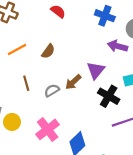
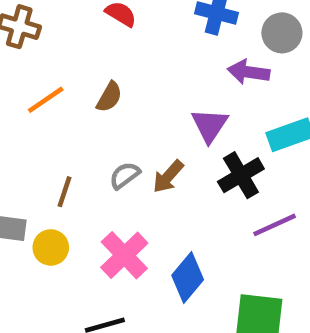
brown arrow: (73, 82) -> (168, 176), moved
brown line: (26, 83) -> (64, 192), moved, turned 40
black cross: (109, 96) -> (241, 175), turned 35

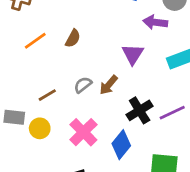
black cross: (241, 175) -> (140, 110), moved
brown line: (64, 192) -> (47, 95), turned 42

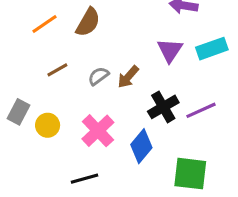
brown semicircle: (73, 38) -> (88, 22), size x1.4
purple triangle: (133, 54) -> (170, 50), moved
brown line: (47, 95) -> (57, 70), moved
gray rectangle: (14, 117) -> (18, 112), turned -70

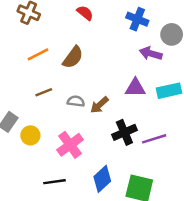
purple triangle: (170, 50) -> (135, 88), turned 50
gray semicircle: (98, 76) -> (76, 101), turned 36
blue diamond: (141, 146) -> (102, 179), moved

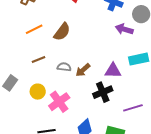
purple triangle: (135, 88) -> (113, 71), moved
yellow circle: (30, 135) -> (38, 92), moved
purple line: (154, 139) -> (133, 108), moved

